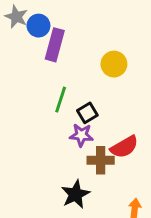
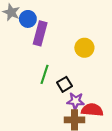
purple star: (81, 135) -> (76, 101), moved
red semicircle: (124, 147) -> (92, 110), turned -145

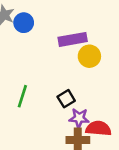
purple rectangle: (40, 33) -> (73, 39), moved, turned 65
green line: (45, 74) -> (22, 96), moved

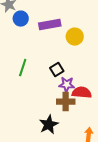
blue circle: (24, 23) -> (21, 19), moved
purple rectangle: (73, 39) -> (50, 25), moved

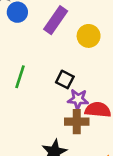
purple rectangle: (50, 25) -> (56, 20), turned -45
black square: (57, 70) -> (65, 79), turned -32

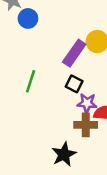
purple rectangle: (56, 20) -> (74, 53), moved

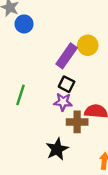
green line: (31, 81) -> (20, 95), moved
purple star: (87, 103) -> (63, 102), moved

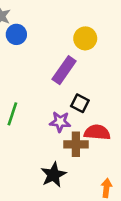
yellow circle: (88, 45) -> (85, 38), moved
black square: (67, 84) -> (80, 103), moved

